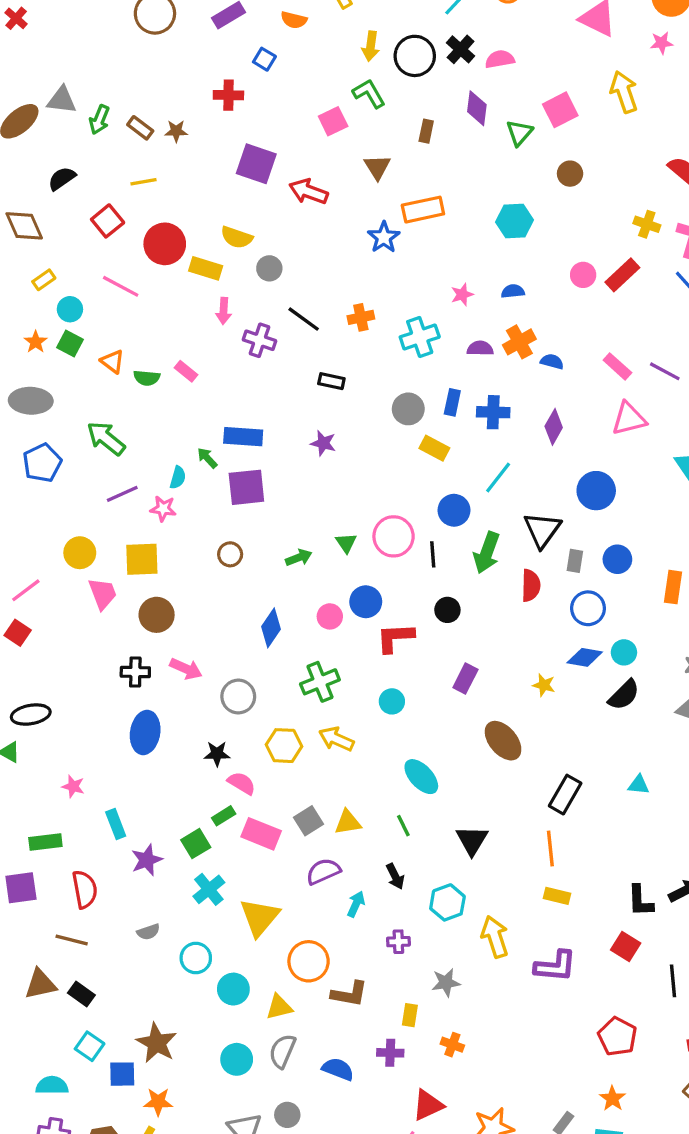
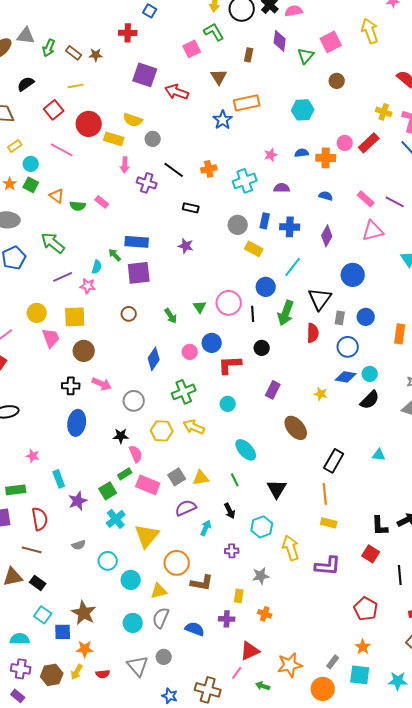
orange cross: (519, 342) -> (326, 158), moved, turned 30
green arrow: (299, 558) -> (171, 316), turned 77
pink semicircle: (242, 783) -> (136, 454), turned 36

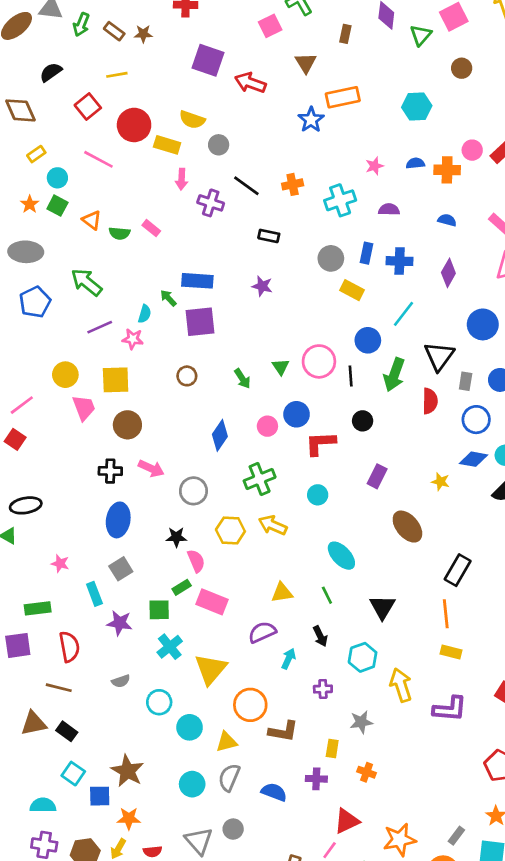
gray square: (177, 477) -> (121, 569), moved
green square: (108, 491) -> (159, 610), turned 30
purple star: (78, 501) -> (120, 623), turned 30

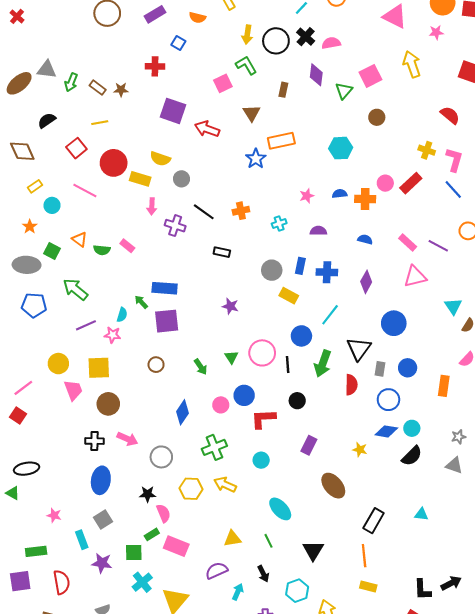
cyan cross: (340, 200) -> (279, 223), size x0.6
green square: (57, 206) -> (52, 251), moved
purple star: (262, 286) -> (230, 306), moved
blue pentagon: (35, 302) -> (34, 305), turned 30

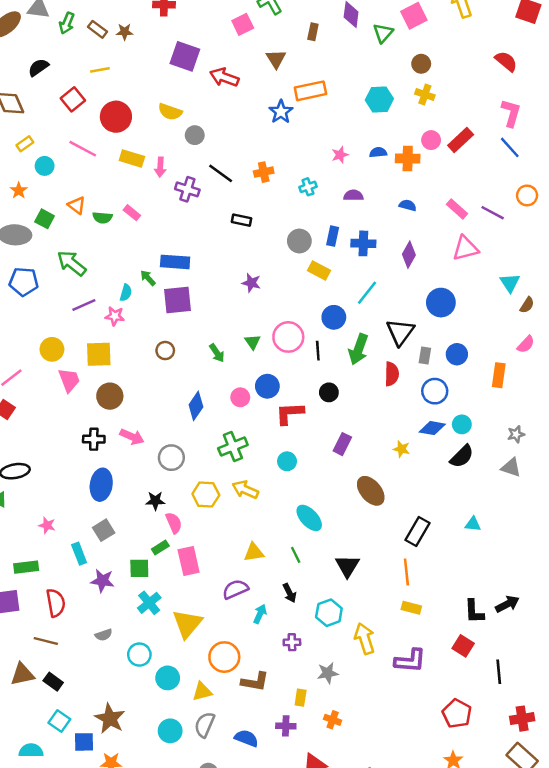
yellow cross: (427, 150) -> (425, 95), moved
yellow rectangle: (140, 179) -> (132, 159), moved
pink rectangle: (176, 546) -> (189, 561), turned 55

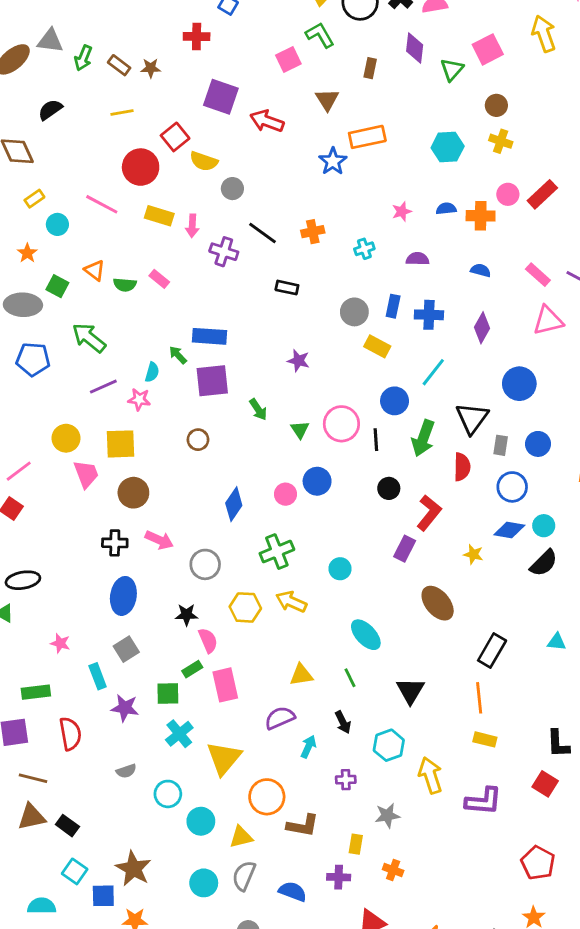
red square: (73, 99) -> (175, 137), moved
green arrow: (217, 353) -> (258, 409), moved
red L-shape: (290, 413) -> (429, 513), moved, turned 132
brown line: (46, 641) -> (33, 778), moved

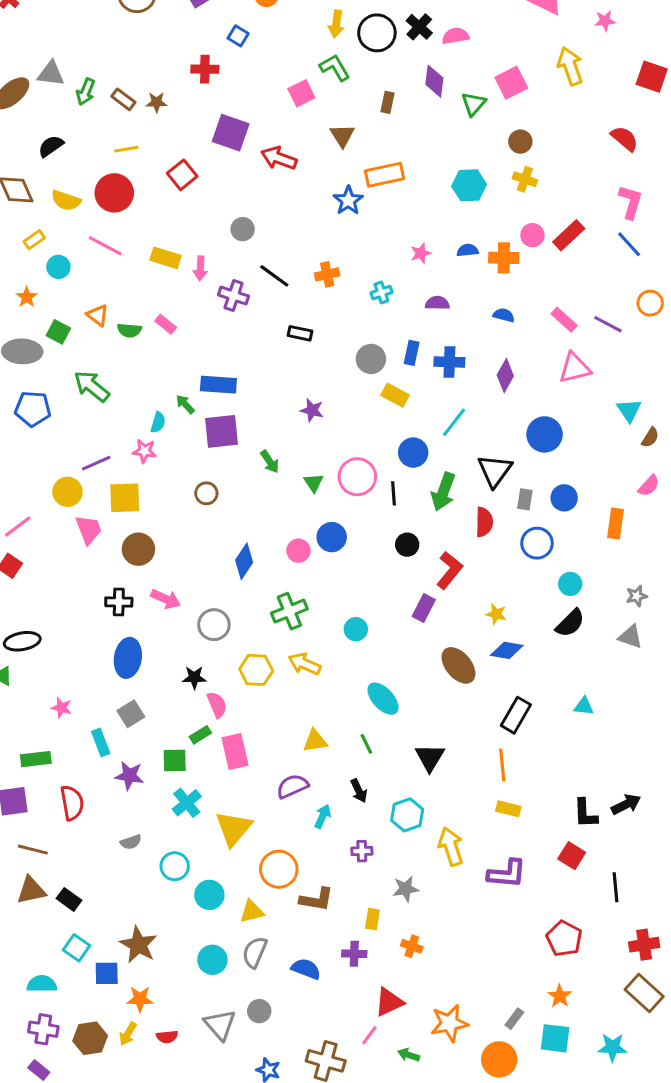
yellow semicircle: (204, 161) -> (66, 200), moved
red circle: (141, 167) -> (114, 193), moved
purple line: (103, 387) -> (96, 463), moved
blue diamond: (509, 530) -> (507, 650), moved

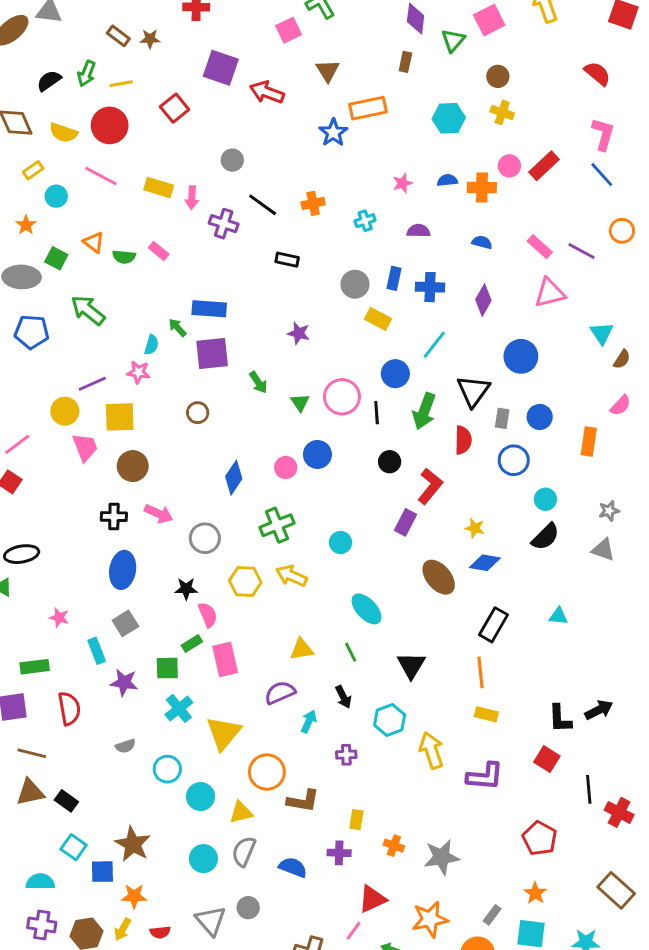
green arrow: (86, 92) -> (87, 73), moved
brown rectangle: (388, 102) -> (405, 62), moved
gray star: (406, 889) -> (442, 857), moved, size x1.4
red cross: (644, 945) -> (619, 812), moved, turned 36

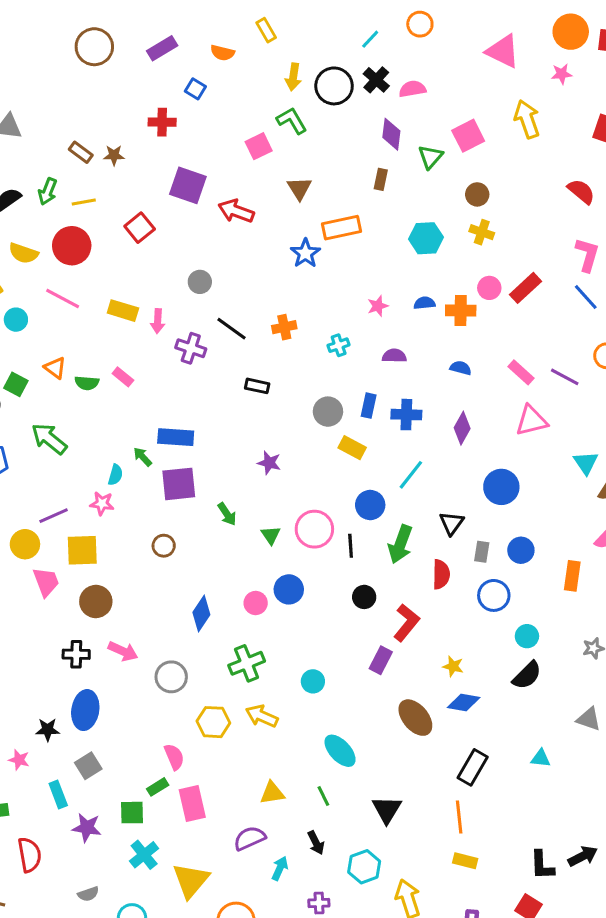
black triangle: (473, 391) -> (452, 523), size x0.7
gray triangle: (603, 550) -> (589, 719), moved
black star: (186, 589) -> (48, 730), moved

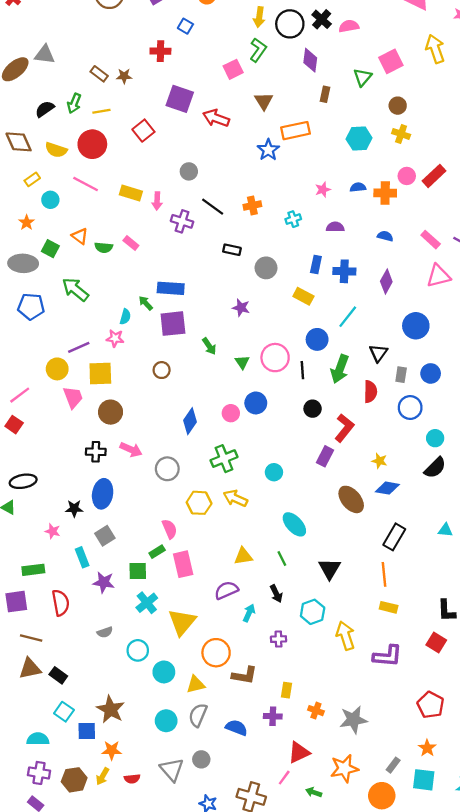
green L-shape: (292, 121) -> (258, 50), turned 65
purple diamond: (391, 134) -> (310, 60), moved
gray circle: (328, 412) -> (266, 268), moved

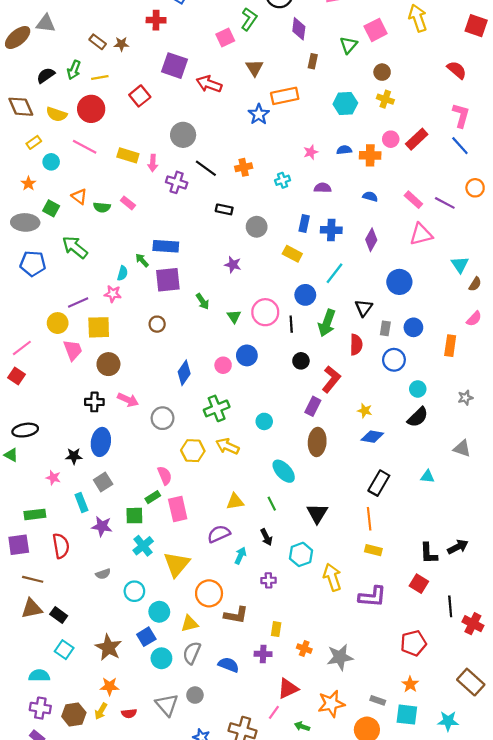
gray circle: (189, 171) -> (183, 135), size x1.5
brown ellipse: (351, 499) -> (317, 442), moved, turned 44
red pentagon: (431, 705) -> (413, 643), turned 30
blue square: (87, 731) -> (146, 637), moved, turned -30
gray rectangle: (393, 765) -> (378, 700), turned 72

